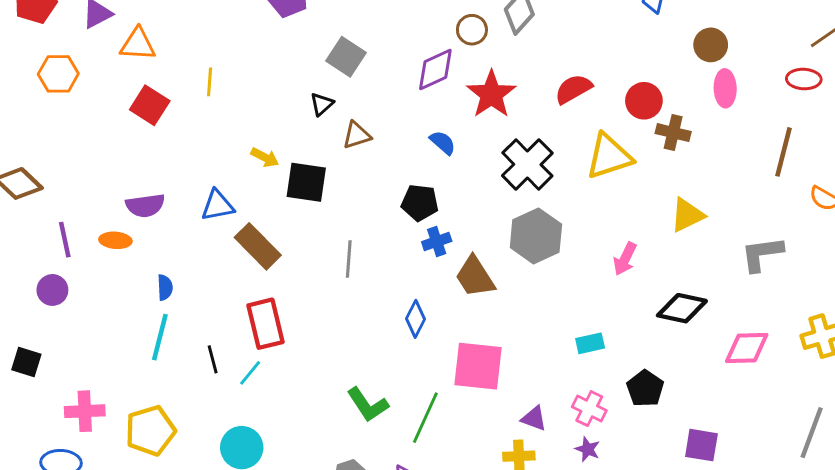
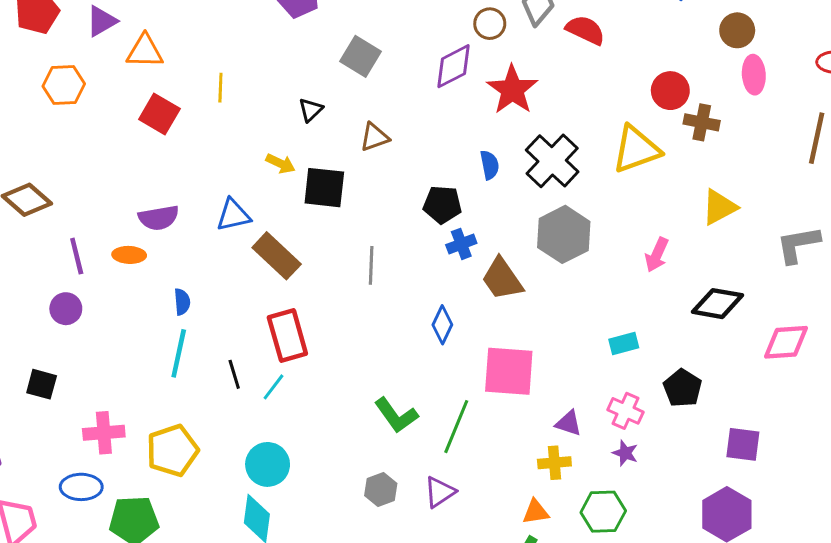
red semicircle: (573, 89) -> (585, 30), moved, turned 57
black triangle: (322, 104) -> (311, 110), moved
blue semicircle: (443, 143) -> (490, 165), moved, turned 40

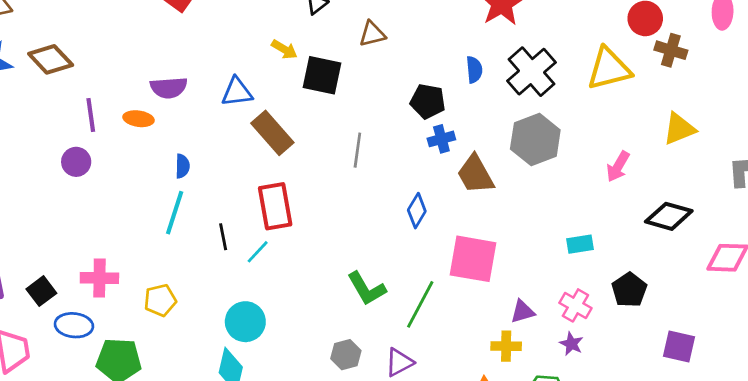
black square: (42, 384) -> (41, 291), moved, turned 32
purple triangle: (569, 423) -> (523, 311), turned -40
yellow pentagon: (172, 450) -> (160, 300), size x0.7

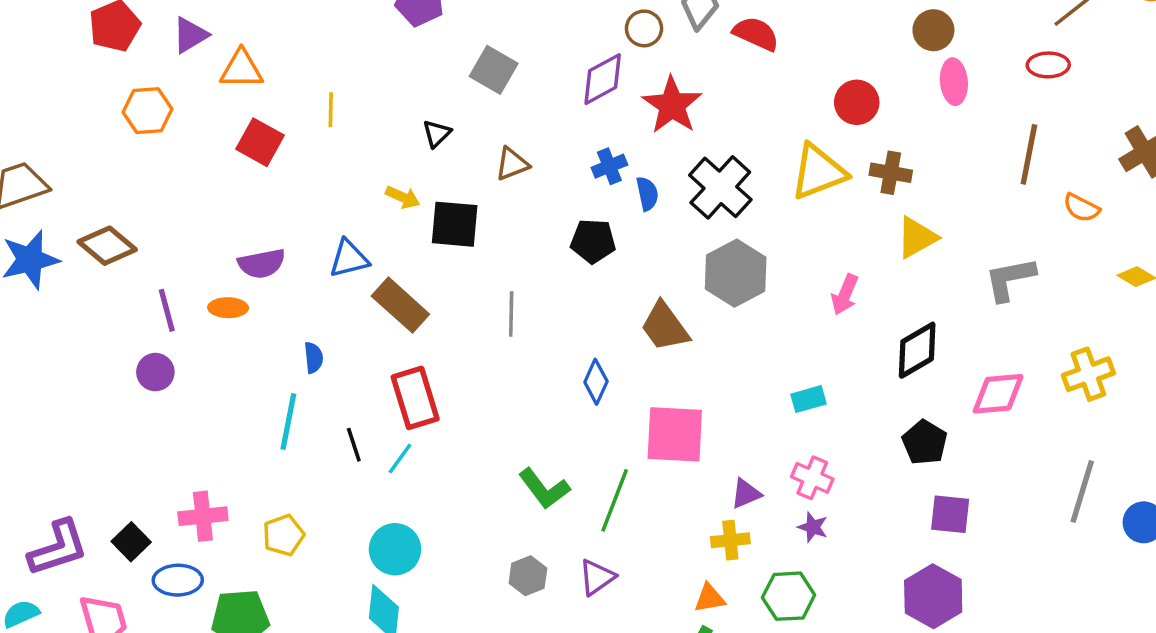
brown cross: (671, 50) -> (891, 173), moved
blue cross: (441, 139) -> (609, 166), moved
blue semicircle: (182, 166) -> (314, 358), moved
black diamond: (669, 216) -> (917, 350), turned -39
black pentagon: (629, 290) -> (925, 442), moved

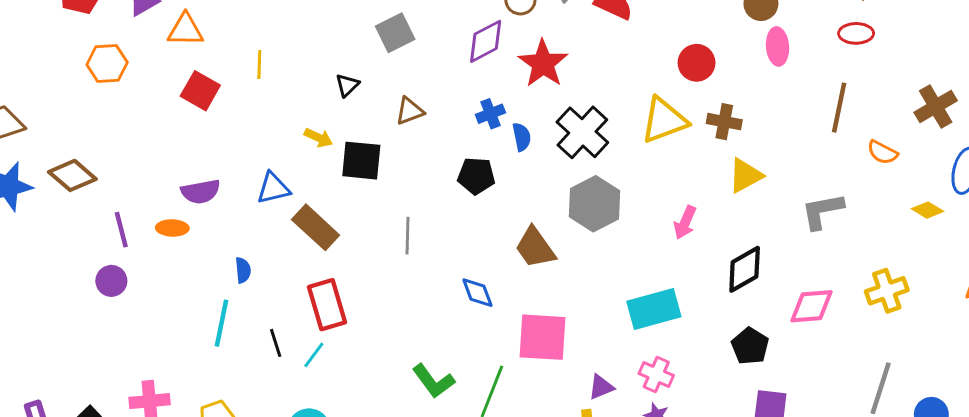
gray square: (494, 70) -> (395, 33), turned 33
blue diamond: (596, 382) -> (477, 293), turned -45
cyan rectangle: (808, 399) -> (654, 309), size x1.8

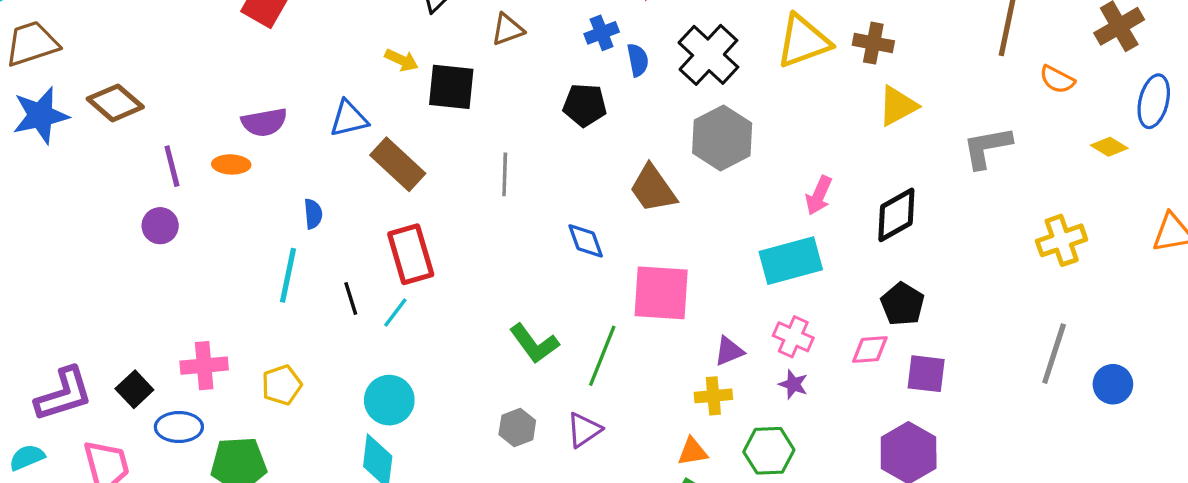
pink arrow: (685, 223) -> (819, 195), moved
pink diamond: (811, 306) -> (870, 350), moved, size x0.7

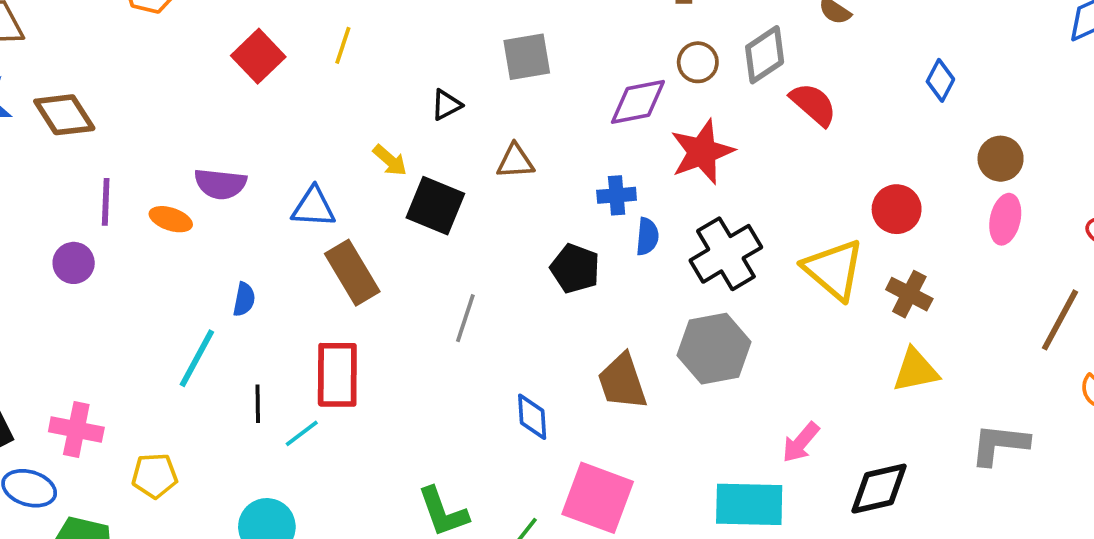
yellow triangle: (803, 41) -> (834, 270), turned 44

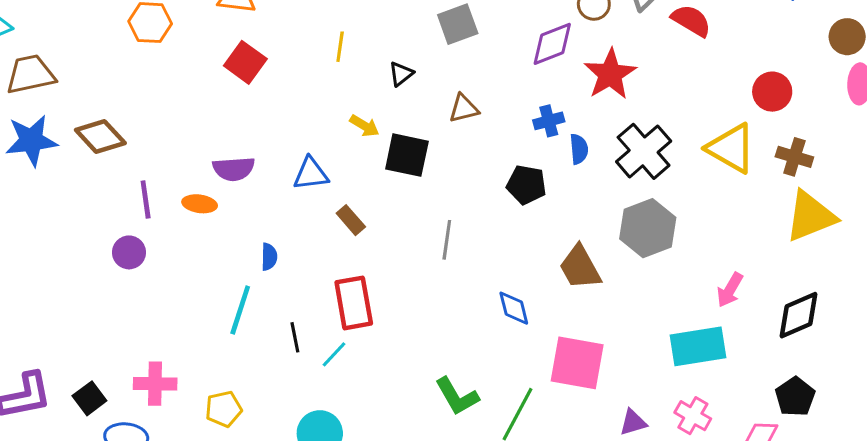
yellow line: (343, 45) -> (340, 47), moved
brown rectangle: (352, 273) -> (351, 220), size x0.6
yellow triangle: (916, 370) -> (810, 216), size x1.4

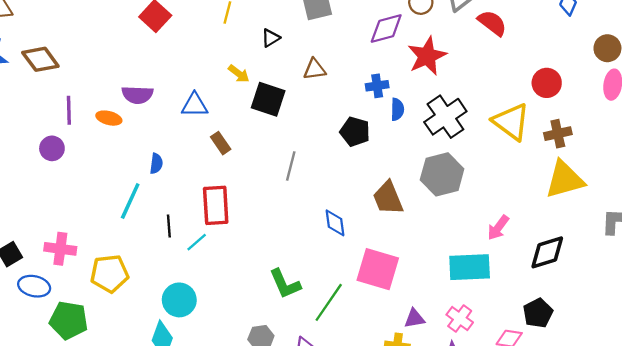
brown cross: (794, 157) -> (558, 134), turned -36
yellow pentagon: (224, 409) -> (109, 274), size x1.4

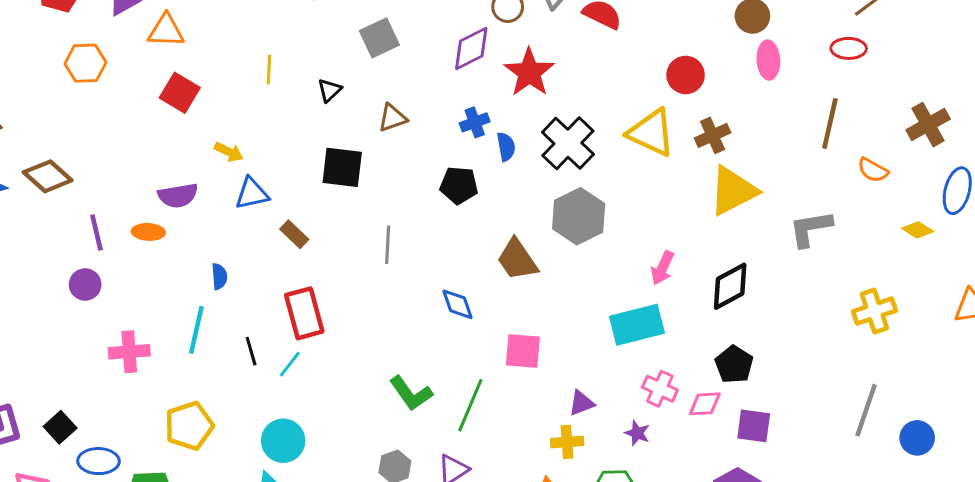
yellow arrow: (239, 74) -> (229, 152), moved
pink cross: (60, 249) -> (129, 352), moved
pink square: (378, 269) -> (523, 351), size x0.7
pink cross: (460, 319) -> (660, 389), moved

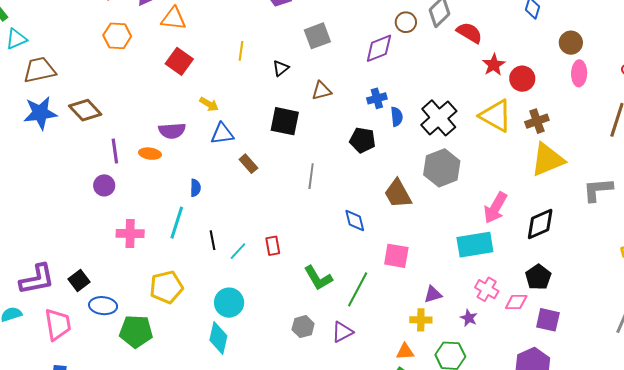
red star: (529, 72) -> (494, 65), moved, size x0.7
pink arrow: (662, 268) -> (495, 208), size x1.4
red rectangle: (304, 313) -> (273, 246), moved, size x0.6

